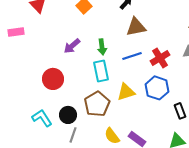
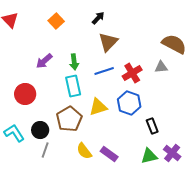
brown triangle: (136, 27) -> (108, 42), turned -35

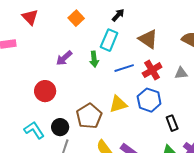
brown triangle: (108, 42) -> (148, 39), moved, turned -40
gray triangle: (161, 67) -> (181, 73), moved
cyan rectangle: (73, 86) -> (109, 40), moved, turned 35

